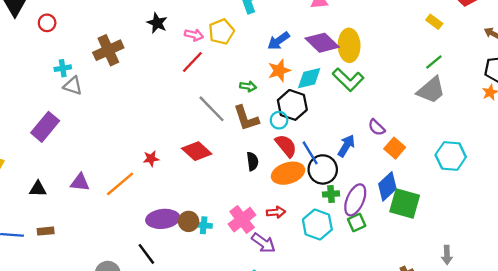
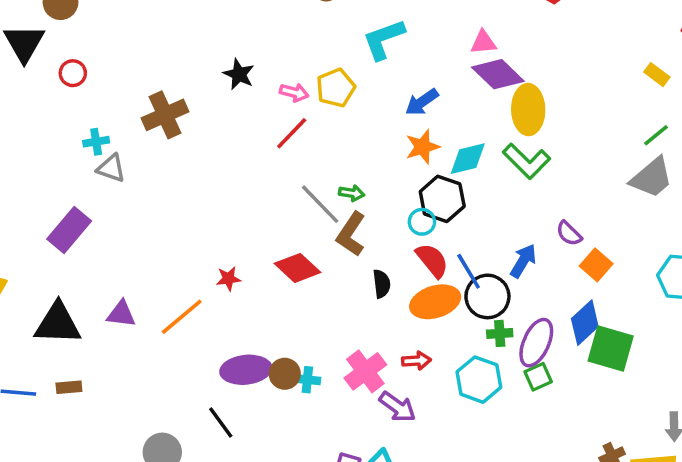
purple diamond: (322, 43) -> (498, 74), moved
green arrow: (248, 86) -> (352, 193), moved
brown L-shape: (246, 118) -> (351, 234), moved, turned 52
black triangle: (38, 189) -> (58, 324), size x1.8

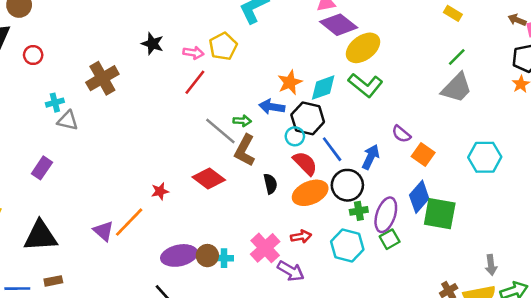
blue arrow: (422, 102) -> (272, 107), moved, turned 50
yellow ellipse: (528, 110) -> (363, 48), turned 60
purple rectangle: (69, 230) -> (42, 168), size x0.7
blue line: (469, 271) -> (332, 149), moved
purple triangle: (121, 314) -> (103, 231), moved, turned 40

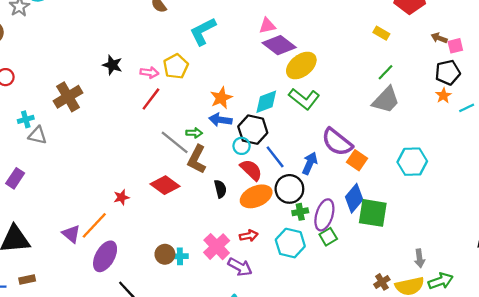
orange star: (290, 82) -> (221, 98), moved
purple semicircle: (401, 134) -> (337, 142), size x1.8
purple ellipse: (179, 255) -> (105, 256), moved, turned -48

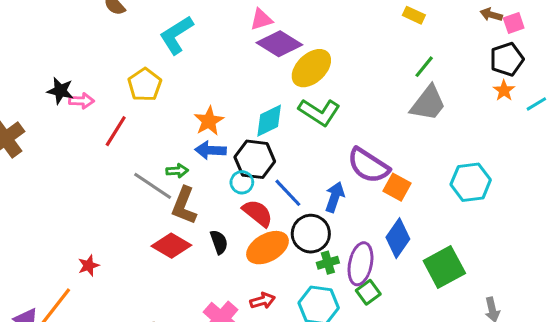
pink arrow: (149, 73) -> (81, 101), moved
red diamond: (165, 185) -> (171, 246), moved
green square: (373, 213) -> (444, 267), moved, turned -32

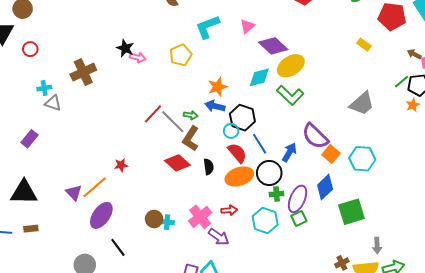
pink triangle: (261, 19) -> (247, 26), moved, turned -35
green line: (424, 67) -> (402, 82), moved
cyan diamond: (269, 121) -> (259, 77), moved
red line: (116, 131) -> (153, 114), moved
cyan hexagon: (471, 182) -> (362, 159), moved

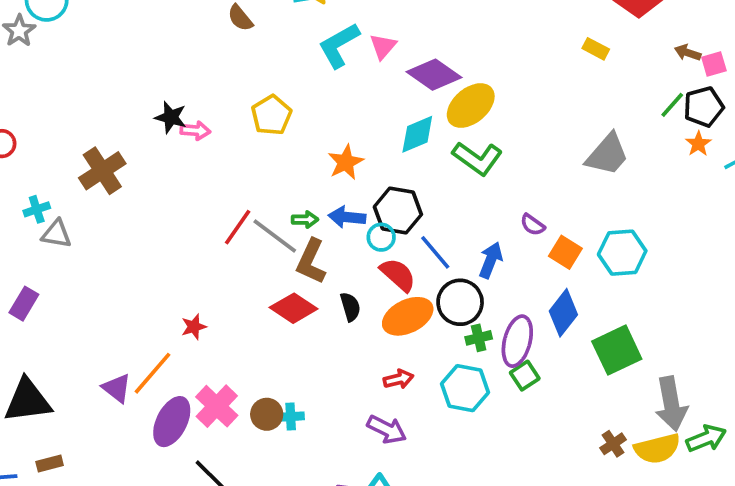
cyan L-shape: (208, 27) -> (339, 45), moved
blue arrow: (215, 106) -> (347, 217), moved
purple semicircle: (315, 136) -> (533, 225), size x0.5
pink cross: (200, 217) -> (217, 406), moved
gray arrow: (377, 246) -> (671, 404), size x1.8

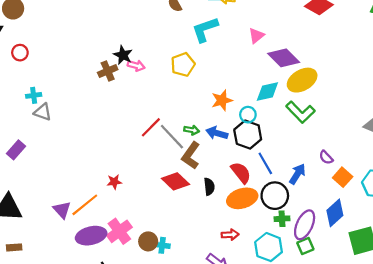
cyan L-shape: (339, 45) -> (205, 29), moved
brown cross: (102, 171) -> (108, 71), moved, size x0.7
cyan circle: (381, 237) -> (248, 115), moved
purple ellipse: (172, 422) -> (91, 236), turned 40

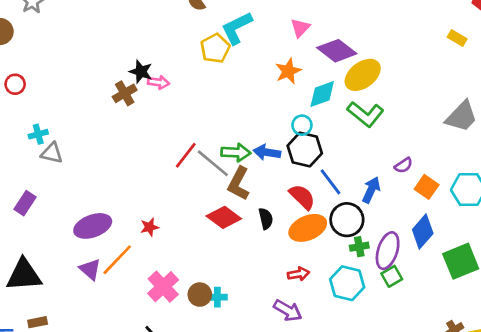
yellow pentagon: (183, 65) -> (215, 48), moved
orange star: (222, 100) -> (288, 71), moved
green arrow: (192, 130) -> (236, 152), size x1.5
purple semicircle: (326, 157) -> (404, 165), turned -72
purple ellipse: (91, 236) -> (93, 226), moved

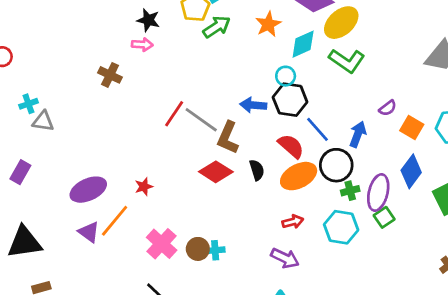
black star: (141, 72) -> (148, 20), moved
brown cross: (125, 93) -> (110, 75), moved, turned -30
green arrow: (236, 152) -> (217, 27), moved, turned -32

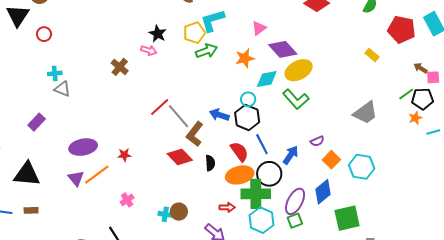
green cross: (350, 191) -> (256, 194), moved, size x2.0
pink cross: (162, 244) -> (127, 200), size x0.6
brown circle: (198, 249) -> (179, 212), moved

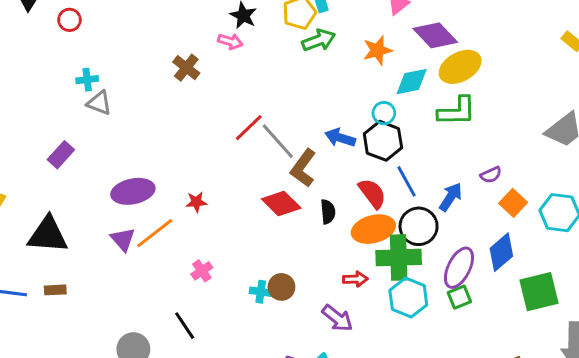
green L-shape: (296, 99) -> (457, 111), turned -48

